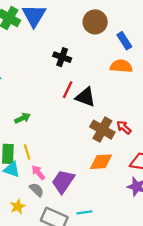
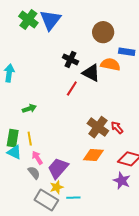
blue rectangle: (124, 41) -> (127, 52), turned -56
orange semicircle: (121, 66) -> (110, 64), moved
black triangle: (85, 97) -> (91, 73), moved
yellow star: (18, 206) -> (57, 187), moved

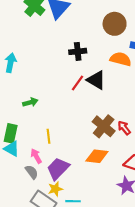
black cross: (70, 59) -> (78, 51), turned -35
black triangle: (91, 73) -> (96, 80), moved
yellow line: (30, 139) -> (48, 136), moved

